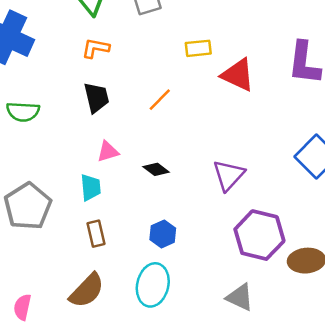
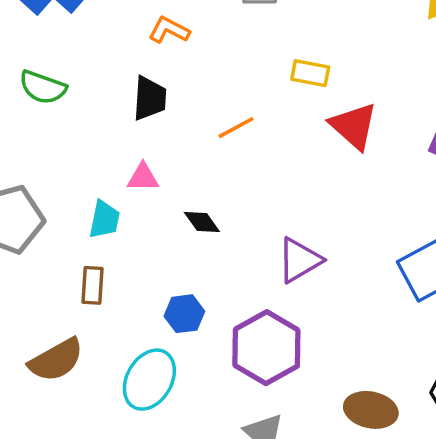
purple hexagon: (259, 235) -> (266, 348), moved

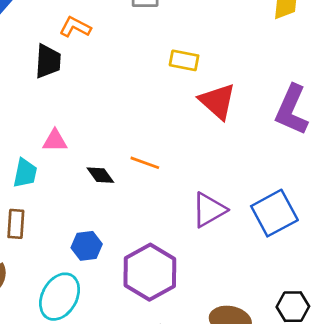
black trapezoid: (150, 98) -> (48, 61), moved
orange line: (236, 128) -> (145, 163), moved, turned 48
purple triangle: (299, 260) -> (209, 210), moved

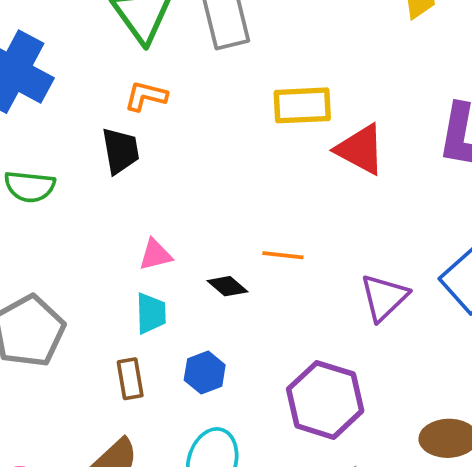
yellow rectangle: (184, 60) -> (302, 105), size x1.4
cyan trapezoid: (25, 173) -> (151, 313), moved
blue hexagon: (87, 246) -> (205, 373), moved

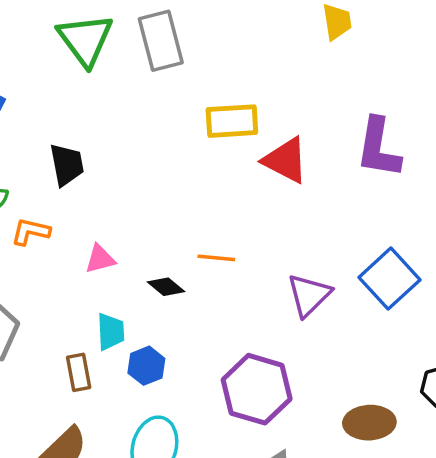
orange L-shape: (146, 96) -> (31, 232), moved
cyan trapezoid: (151, 313) -> (111, 332), moved

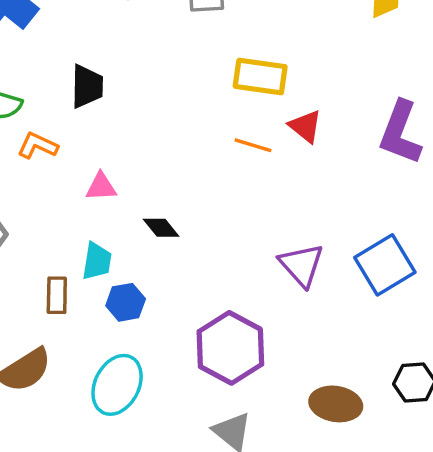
red triangle: (285, 160) -> (305, 126), size x0.7
orange line: (216, 258) -> (253, 145), moved
purple triangle: (309, 295) -> (301, 265), turned -39

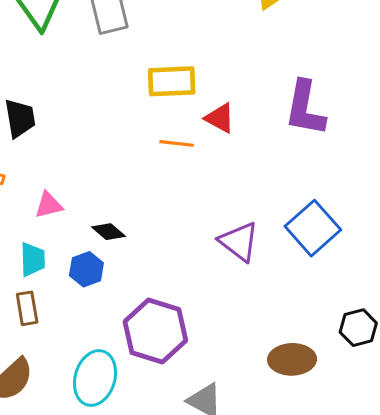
cyan trapezoid: (97, 261) -> (33, 259), moved
blue hexagon: (126, 302) -> (86, 269), moved
purple hexagon: (230, 348) -> (155, 331), moved

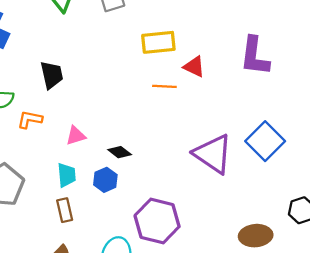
purple triangle: (239, 242) -> (213, 154), size x1.4

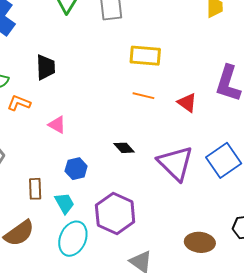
red triangle: (194, 67) -> (187, 103), moved
pink triangle: (76, 136) -> (57, 125), turned 36
black diamond: (120, 152) -> (124, 148), moved
cyan trapezoid: (67, 175) -> (64, 203), moved, turned -35

